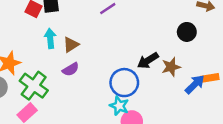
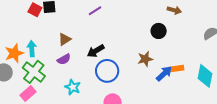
cyan arrow: (50, 38) -> (32, 49), moved
black arrow: (148, 61) -> (96, 51), moved
cyan star: (119, 106) -> (73, 87), moved

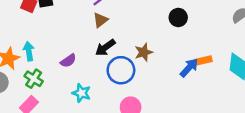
brown triangle: (65, 39) -> (101, 20), moved
brown star: (145, 59) -> (144, 52), moved
green cross: (34, 72) -> (34, 79), size x0.7

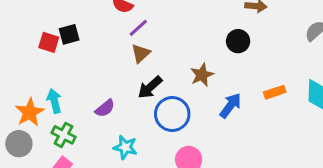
brown star: (144, 52) -> (202, 75), moved
blue arrow: (189, 68) -> (230, 105), moved

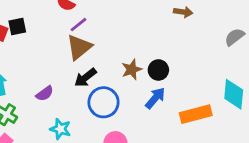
black circle: (238, 41) -> (158, 70), moved
brown triangle: (141, 53) -> (79, 47), size x1.5
orange rectangle: (275, 92) -> (196, 114), moved, size x1.6

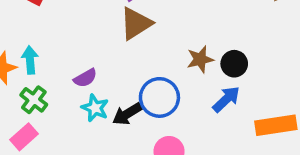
black arrow: (85, 78) -> (127, 114), moved
cyan star: (60, 129) -> (95, 108), moved

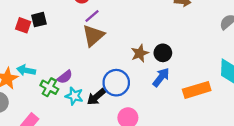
cyan arrow: (30, 60) -> (26, 70), turned -66
green cross: (34, 100) -> (49, 87), moved

